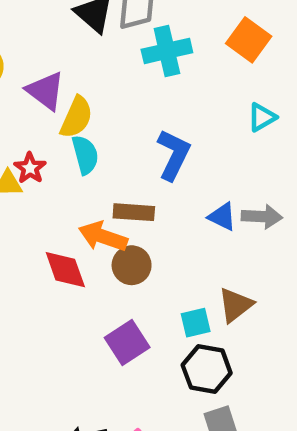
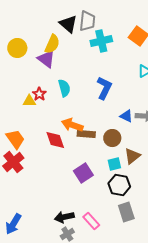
yellow semicircle: (76, 117) -> (52, 44), moved
brown rectangle: (134, 212) -> (86, 134), moved
brown circle: (132, 265) -> (112, 138), moved

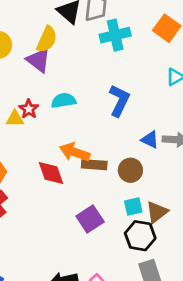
cyan semicircle: (64, 88) -> (64, 101), turned -84
brown triangle: (132, 156) -> (157, 212), moved

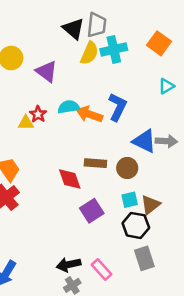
yellow semicircle: (47, 39) -> (89, 53), moved
blue triangle: (150, 140) -> (144, 141), size x1.5
orange arrow: (75, 152) -> (89, 114), moved
red diamond: (51, 173) -> (70, 179), moved

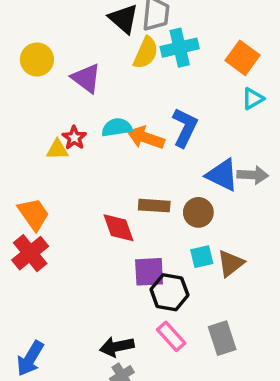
orange square: (159, 43) -> (243, 58), moved
purple square: (92, 211) -> (149, 272), turned 30
black hexagon: (136, 225) -> (169, 292), moved
pink rectangle: (102, 269) -> (171, 336), moved

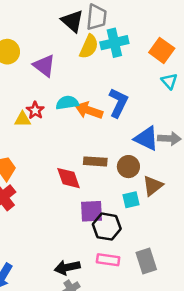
cyan triangle: (253, 99) -> (169, 81), turned -42
brown triangle: (231, 263) -> (153, 186), moved
pink rectangle: (171, 336) -> (108, 260), turned -40

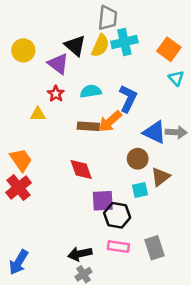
black triangle: (72, 21) -> (75, 46), moved
cyan semicircle: (67, 103) -> (91, 91), moved
red star: (35, 110) -> (56, 94), moved
orange arrow: (89, 110) -> (110, 121), moved, turned -60
brown rectangle: (95, 161) -> (88, 126), moved

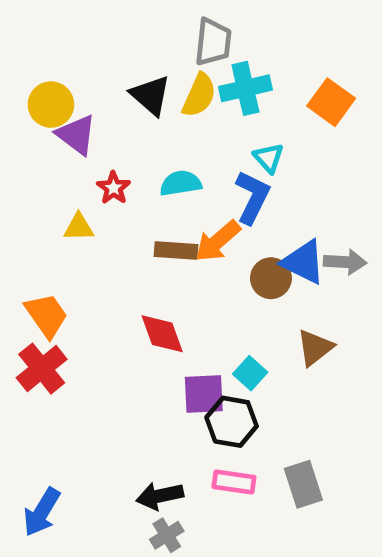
purple triangle: (58, 64) -> (76, 135), moved
cyan triangle: (176, 78) -> (269, 158), moved
brown circle: (138, 159) -> (271, 278), moved
cyan square: (140, 190) -> (250, 373), moved, turned -35

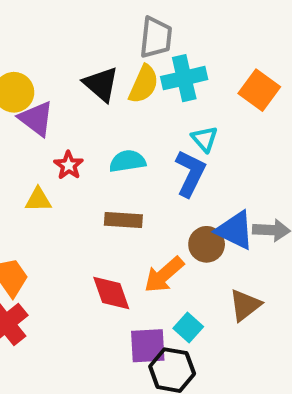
orange arrow: (218, 241) -> (164, 275), moved

